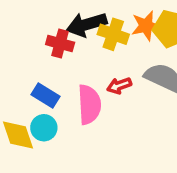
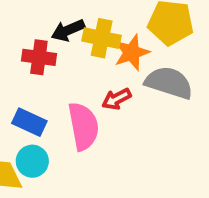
black arrow: (87, 24) -> (68, 30), size x0.7
orange star: (146, 26) -> (132, 52), moved

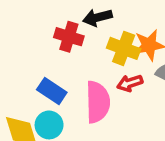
yellow cross: (102, 38) -> (124, 48), moved

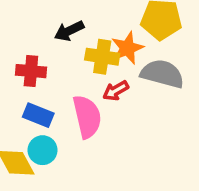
red cross: (69, 37) -> (31, 71), moved

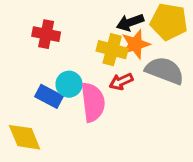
black arrow: (69, 31) -> (130, 22), moved
red cross: (31, 71) -> (46, 34), moved
cyan circle: (43, 150) -> (69, 84), moved

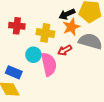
yellow cross: (112, 50) -> (45, 33), moved
blue rectangle: (49, 96) -> (14, 72), moved

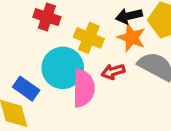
orange star: (71, 27) -> (131, 38), turned 30
cyan circle: (33, 55) -> (63, 68), size x1.6

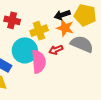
yellow cross: (89, 38) -> (39, 31), turned -36

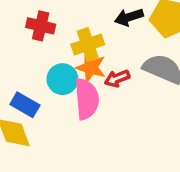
orange star: (65, 28) -> (91, 67), moved
cyan circle: (25, 50) -> (62, 79), size x0.7

